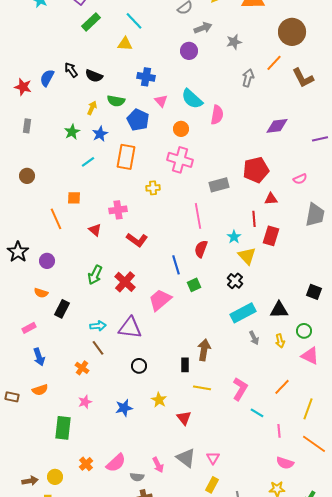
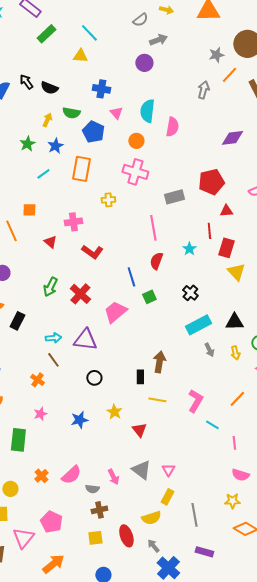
gray star: (234, 42) -> (216, 55), moved
cyan semicircle: (192, 99) -> (147, 111), turned 55
yellow triangle: (247, 256) -> (236, 272), moved

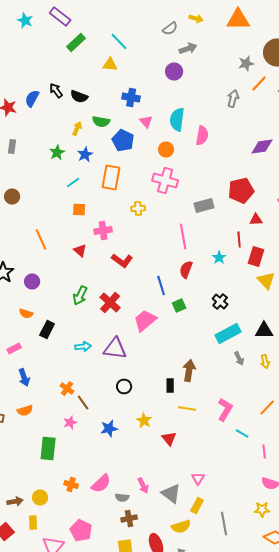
orange square: (29, 210) -> (79, 210), moved
brown line: (53, 360) -> (83, 402), moved
gray triangle: (141, 470) -> (171, 494), moved
orange cross: (41, 476) -> (71, 484), turned -32

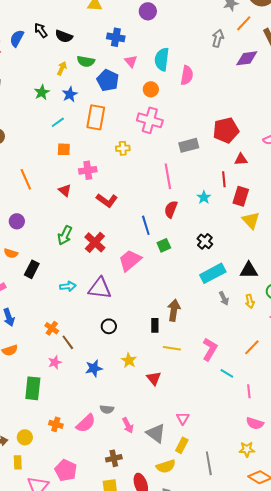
purple circle: (174, 72) -> (148, 11), moved
purple diamond: (262, 146) -> (247, 58), moved
gray semicircle: (122, 498) -> (107, 409), moved

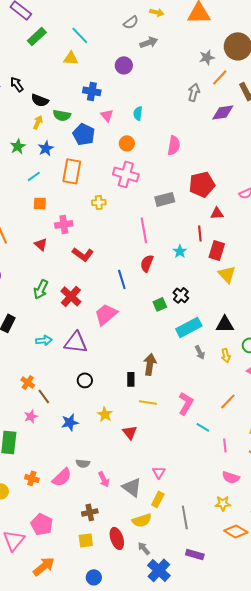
black semicircle: (64, 36) -> (40, 100), moved
cyan semicircle: (162, 59) -> (138, 113), size x0.6
pink semicircle: (187, 75) -> (174, 145), moved
green square: (164, 245) -> (160, 304), moved

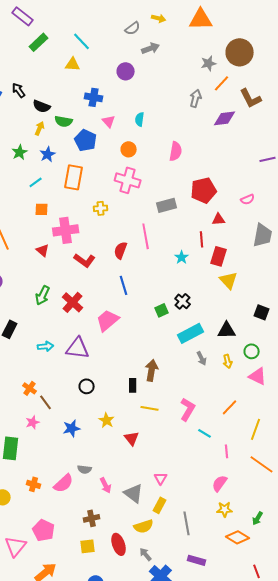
pink cross: (64, 224) -> (66, 230), size x1.4
red semicircle: (147, 263) -> (121, 250), moved
pink semicircle: (231, 477) -> (220, 483), moved, turned 108

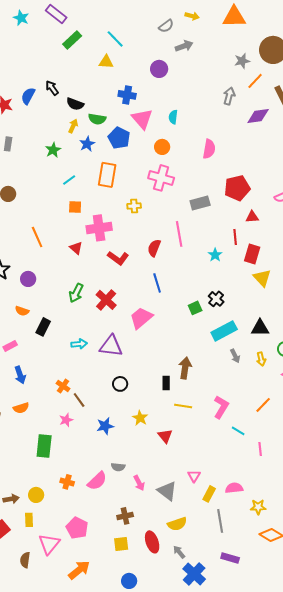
pink triangle: (109, 121) -> (142, 119), size x1.6
blue star: (48, 154) -> (87, 144), moved
pink semicircle: (220, 483) -> (234, 488), moved, turned 48
yellow rectangle: (160, 505) -> (209, 494), moved

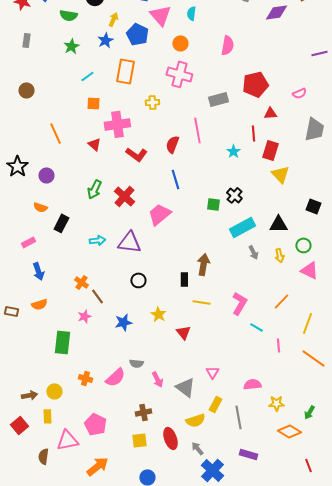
green semicircle: (97, 119) -> (68, 15), moved
yellow arrow: (73, 126) -> (113, 19), moved
green square: (195, 308) -> (213, 204), turned 32
yellow rectangle: (209, 494) -> (215, 404), moved
pink triangle: (49, 544) -> (67, 440), turned 40

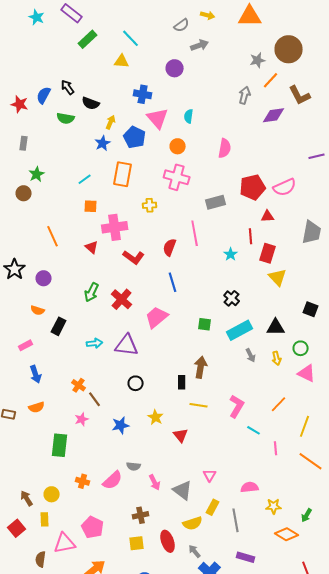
green star: (71, 46) -> (37, 174), moved
pink semicircle: (299, 93) -> (285, 187), moved, size x1.6
green square: (213, 204) -> (205, 324), moved
brown arrow: (29, 395) -> (27, 498), turned -112

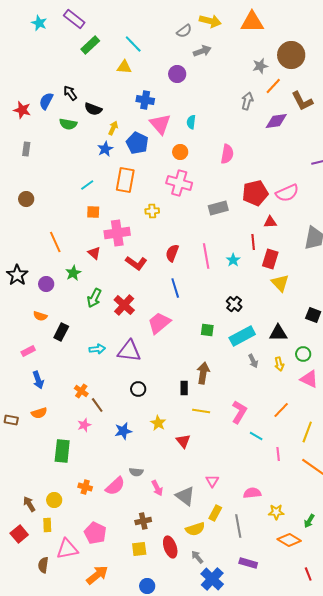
yellow arrow: (208, 15) -> (210, 21), size x1.5
green star: (37, 174) -> (73, 273), moved
pink line: (195, 233) -> (206, 256), moved

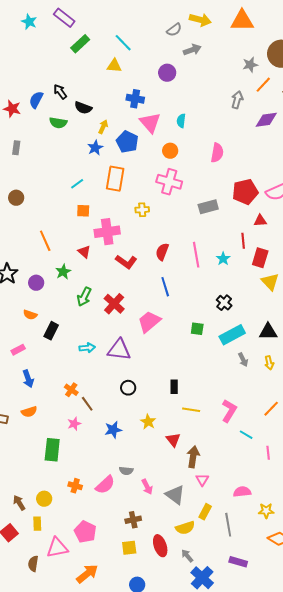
brown arrow: (203, 373) -> (193, 457), moved

